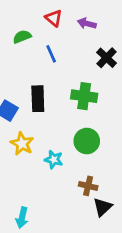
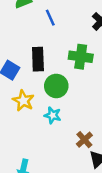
green circle: (87, 141) -> (56, 86), moved
brown cross: (88, 186) -> (84, 140), turned 35

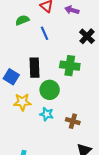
yellow star: (23, 101) -> (22, 102), turned -30
brown cross: (84, 140) -> (73, 121), moved, turned -32

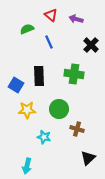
green circle: (50, 90) -> (59, 109), moved
cyan star: (47, 114) -> (44, 137), moved

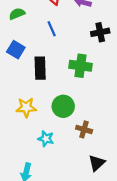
green semicircle: (27, 29) -> (17, 14), moved
black cross: (91, 45) -> (100, 32), turned 35
blue square: (16, 85) -> (16, 50), moved

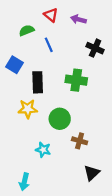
green semicircle: (17, 14) -> (27, 30), moved
black cross: (100, 32) -> (95, 48), turned 35
yellow star: (26, 107) -> (28, 109), moved

